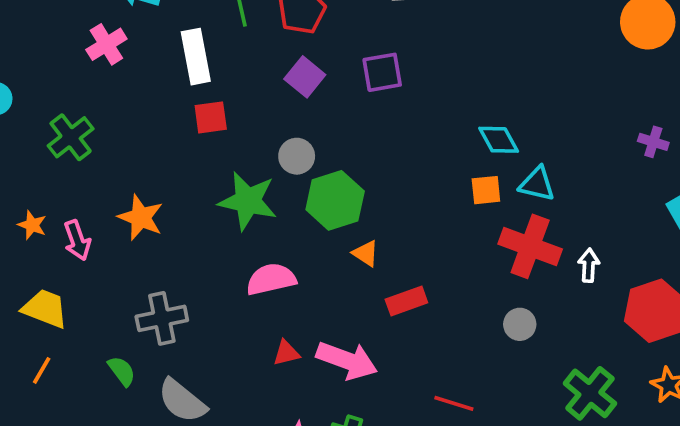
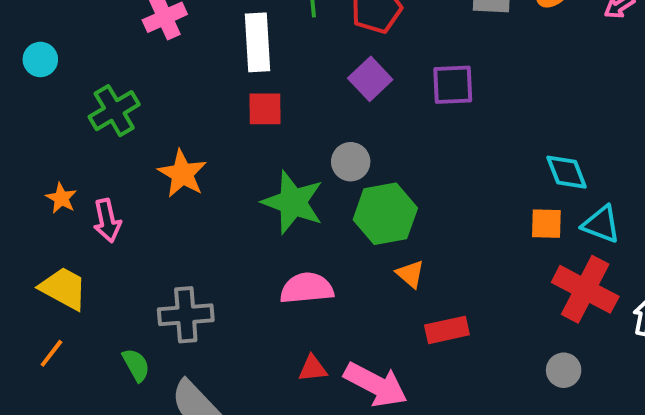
orange star: (141, 218) -> (182, 174), moved

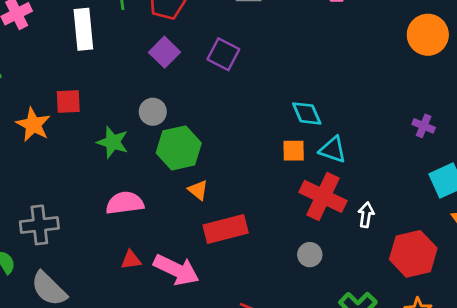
purple square: (453, 85) -> (223, 54), turned 32
red square: (265, 109) -> (68, 101), moved
green star: (293, 202) -> (113, 142), size x0.7
red rectangle: (447, 330) -> (226, 229), size x1.4

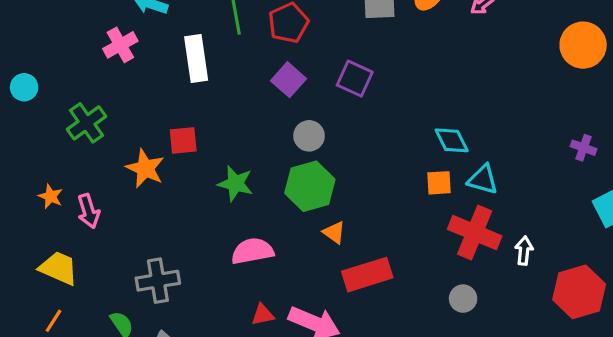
gray circle: (153, 112) -> (309, 136), moved

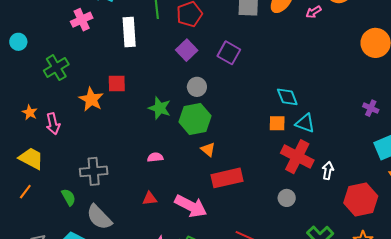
green star: (235, 184) -> (160, 108), moved
pink semicircle: (252, 251) -> (155, 157), size x0.6
red triangle: (263, 315) -> (150, 198), moved

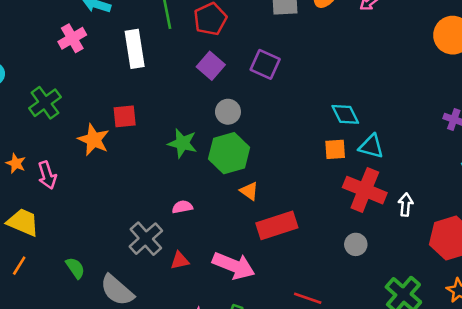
gray cross: (94, 171) -> (146, 239), moved, turned -32

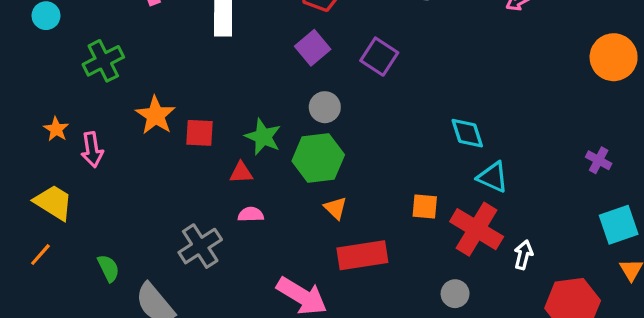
red square: (125, 116) -> (200, 133), moved
orange square: (335, 149) -> (425, 206), moved
red triangle: (180, 261) -> (241, 173), moved

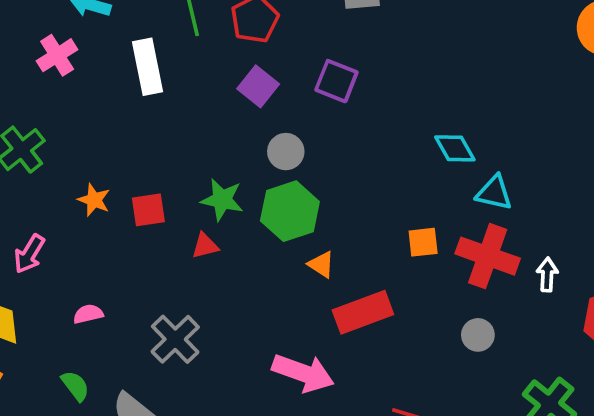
orange star: (156, 115) -> (94, 200), size x0.7
pink arrow: (92, 150) -> (29, 254), turned 52
pink semicircle: (251, 214) -> (88, 314), moved

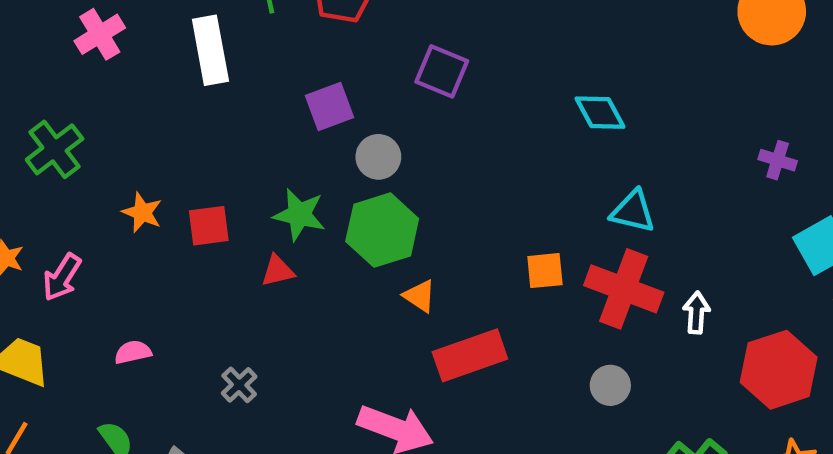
purple square: (258, 86) -> (329, 106), moved, turned 30
cyan diamond: (455, 148) -> (600, 113), moved
gray cross: (175, 339) -> (239, 385), size x0.6

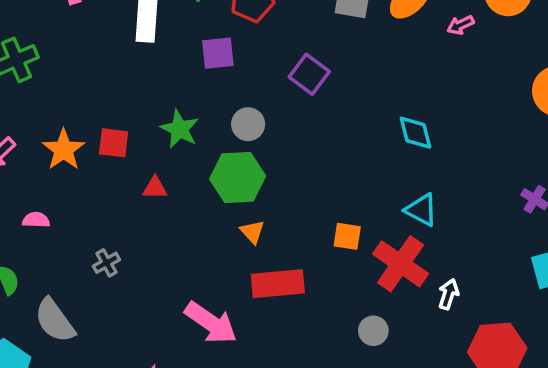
purple square: (329, 106) -> (218, 53), moved
orange star: (142, 212) -> (64, 150), moved, size x1.4
green star: (299, 215) -> (180, 129), moved

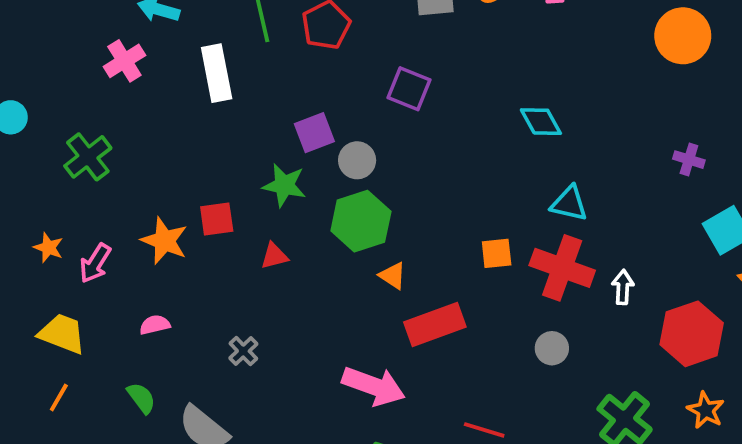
purple square: (218, 53) -> (314, 133), moved

